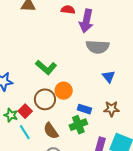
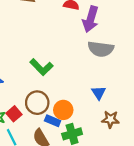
blue triangle: (109, 77) -> (99, 93), moved
orange circle: (64, 91) -> (63, 110), moved
blue rectangle: (84, 109) -> (53, 121), moved

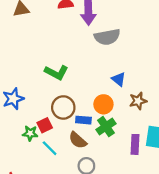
orange circle: (63, 110) -> (103, 104), moved
red square: (14, 114) -> (45, 125), turned 32

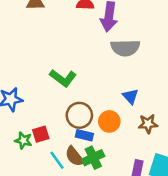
brown circle: (63, 107) -> (79, 115), moved
green cross: (106, 127) -> (93, 158), moved
cyan line: (50, 148) -> (57, 160), moved

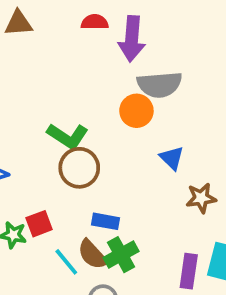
brown circle: (79, 115) -> (79, 168), moved
orange circle: (109, 121) -> (136, 111), moved

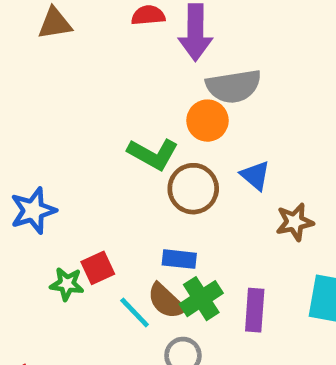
green L-shape: (68, 136) -> (153, 154), moved
brown circle: (79, 168) -> (193, 189), moved
purple rectangle: (189, 271) -> (255, 310), moved

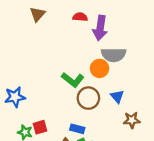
brown triangle: (55, 23) -> (37, 14), turned -49

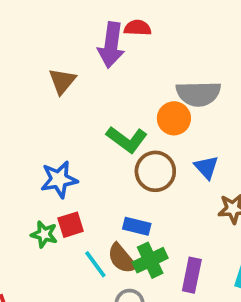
brown triangle: (37, 14) -> (62, 81), moved
purple arrow: (100, 28) -> (111, 45), moved
blue star: (15, 97) -> (59, 179), moved

